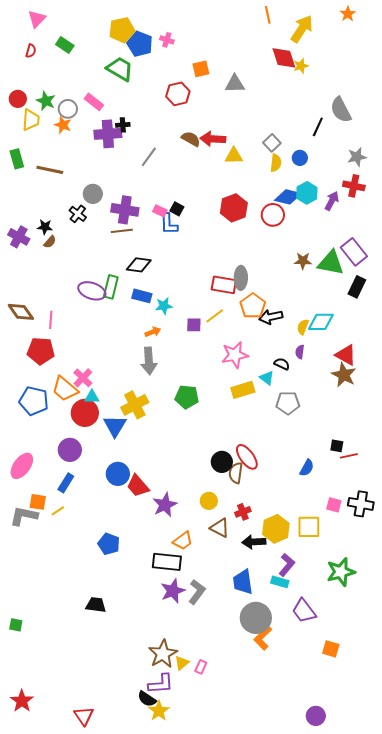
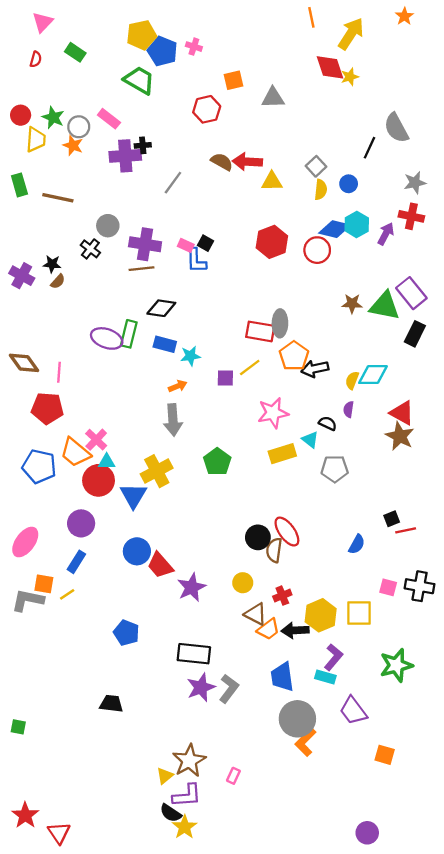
green pentagon: (187, 397) -> (217, 462), turned 30
black square: (337, 446) -> (392, 519), turned -32
orange trapezoid: (183, 541) -> (268, 629), moved
yellow triangle: (182, 663) -> (165, 776), moved
red triangle: (84, 716) -> (59, 833), moved

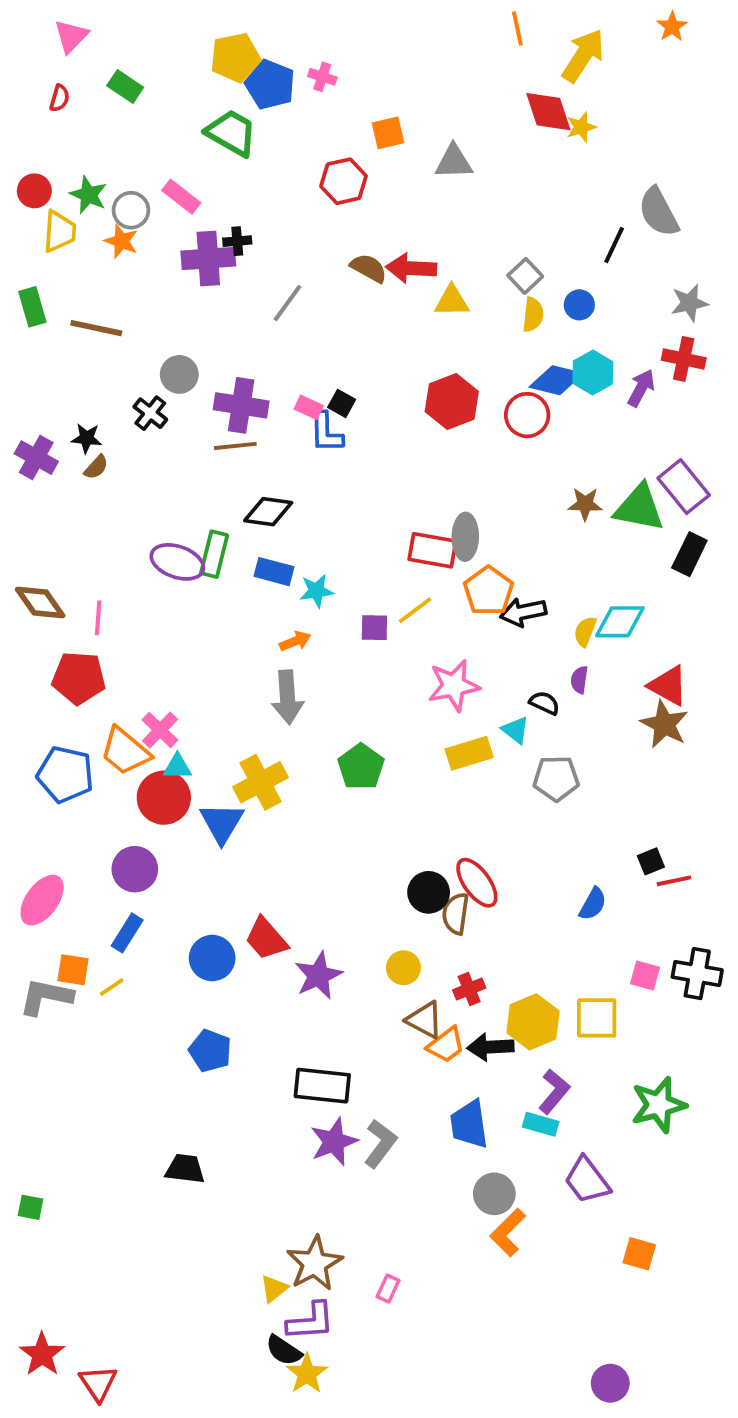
blue circle: (137, 551) -> (212, 958), moved
gray circle: (297, 719) -> (494, 1194), size x0.7

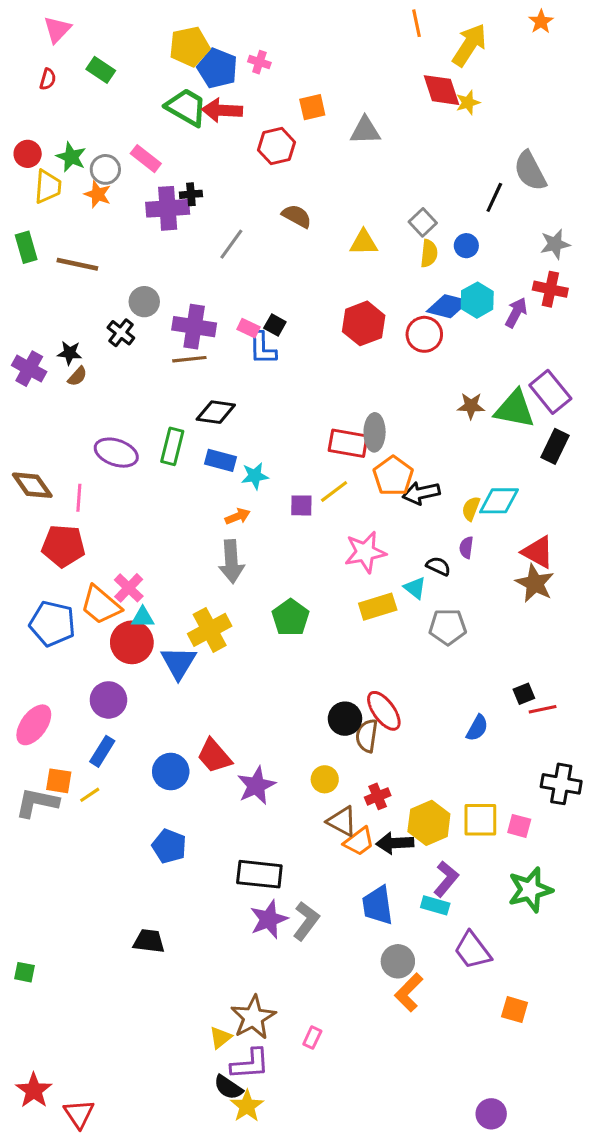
red arrow: (411, 268) -> (222, 110), moved
purple ellipse: (177, 562) -> (116, 453), moved
pink square: (645, 975) -> (519, 826), moved

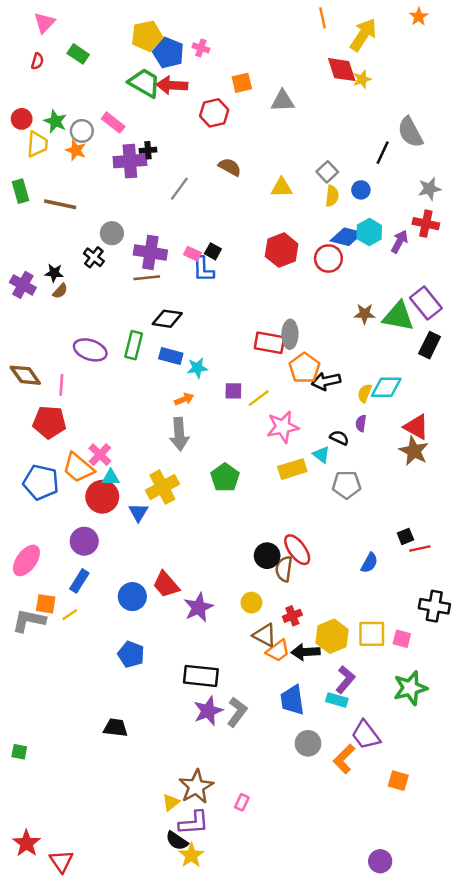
yellow line: (334, 491) -> (259, 398), moved
blue triangle: (178, 663) -> (138, 512), size x0.7
orange L-shape: (409, 992) -> (344, 759), moved

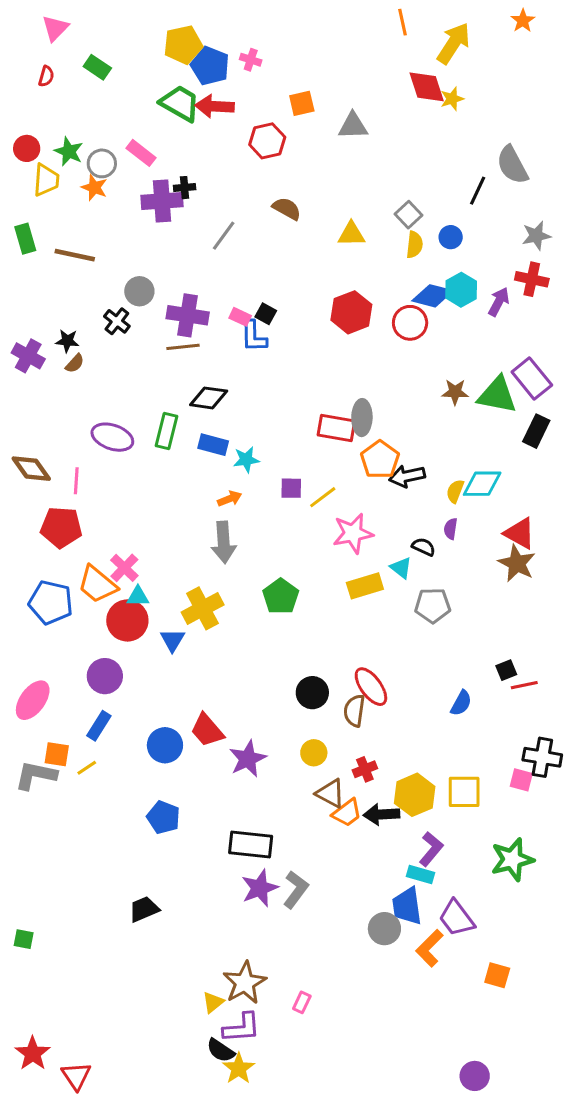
black circle: (267, 556) -> (312, 693), moved
pink square: (402, 639) -> (521, 780), moved
blue trapezoid: (292, 700) -> (407, 906), moved
black trapezoid: (116, 728) -> (144, 909), turned -30

